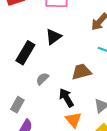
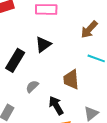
brown trapezoid: (81, 72) -> (71, 79), turned -80

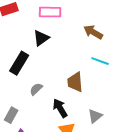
brown arrow: (89, 29) -> (93, 32), turned 78
black triangle: (43, 44) -> (41, 38), moved

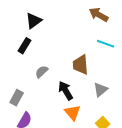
black triangle: (41, 38) -> (34, 21), moved
black rectangle: (19, 63) -> (25, 46), size x0.7
gray triangle: (95, 116) -> (101, 90), moved

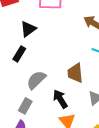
gray semicircle: (42, 72) -> (36, 80), size x1.5
gray rectangle: (17, 98) -> (25, 106), moved

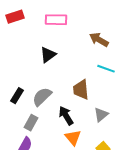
black triangle: (28, 29) -> (48, 55), moved
black rectangle: (19, 54) -> (17, 96), moved

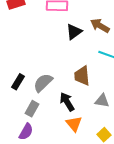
black triangle: (48, 55) -> (74, 32), moved
gray triangle: (101, 115) -> (102, 101), turned 49

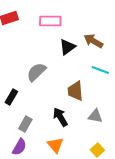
gray semicircle: (43, 83) -> (36, 72), moved
orange triangle: (74, 124) -> (55, 145), moved

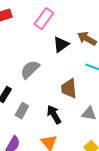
pink rectangle: (50, 21) -> (44, 19), turned -55
gray rectangle: (25, 124) -> (22, 111), moved

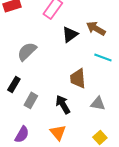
gray semicircle: (30, 70) -> (27, 51), moved

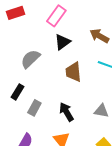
black triangle: (70, 34) -> (62, 42), moved
brown trapezoid: (78, 78) -> (73, 72), moved

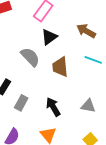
gray semicircle: (30, 59) -> (30, 57), moved, turned 90

